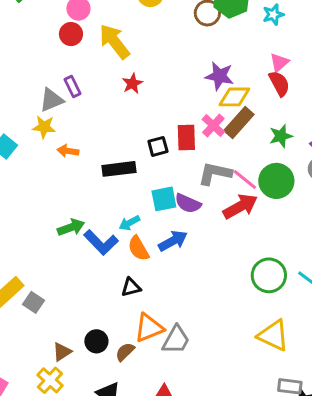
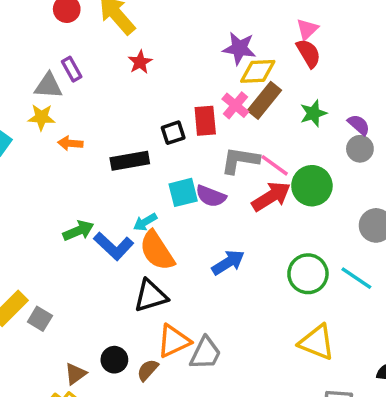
gray triangle: (51, 100) -> (48, 86), turned 30
green circle: (276, 181) -> (312, 186), moved
blue arrow: (173, 241) -> (228, 262), moved
orange semicircle: (138, 248) -> (157, 251), size x1.4
black triangle: (131, 287) -> (151, 296), size x1.5

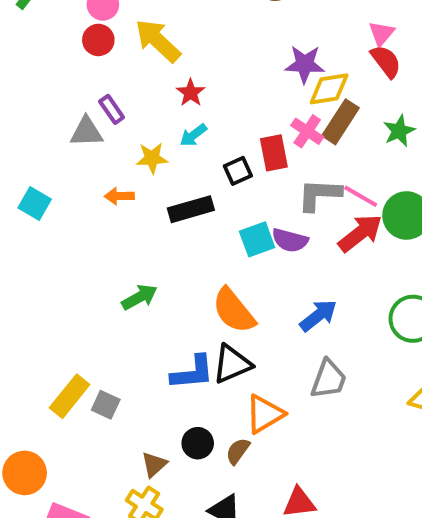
yellow star: (41, 117) -> (152, 158), moved
cyan arrow: (145, 222) -> (193, 135), moved
blue L-shape: (114, 246) -> (192, 372), moved, turned -42
gray trapezoid: (205, 353) -> (329, 379), moved

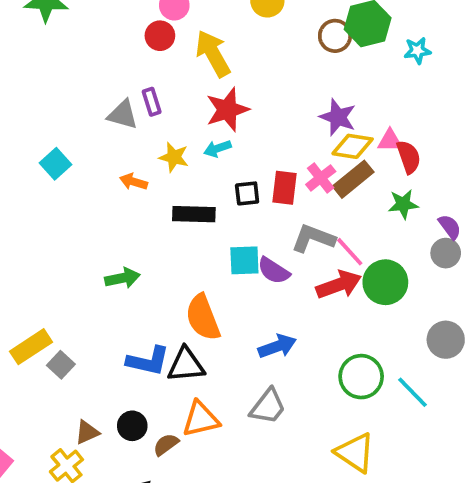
pink triangle: (381, 33) -> (390, 141), moved, turned 32
red semicircle: (386, 61) -> (409, 157), moved
red star: (191, 93) -> (227, 110), size x1.6

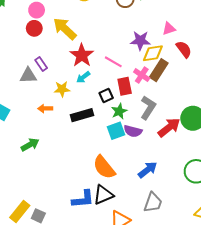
pink triangle: (390, 141) -> (169, 29), moved
green star: (403, 204) -> (119, 111), moved
gray L-shape: (313, 238) -> (148, 108), turned 120
pink line: (350, 252) -> (113, 62), moved
green arrow: (122, 278) -> (30, 145), moved

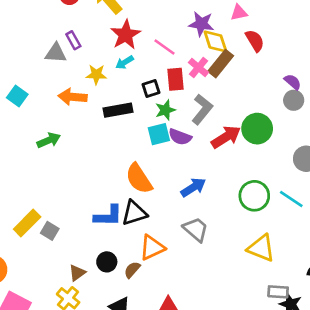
yellow diamond: (153, 53) -> (215, 42), turned 75
orange arrow: (45, 109) -> (73, 97), size x1.5
gray trapezoid: (153, 203) -> (196, 229), turned -75

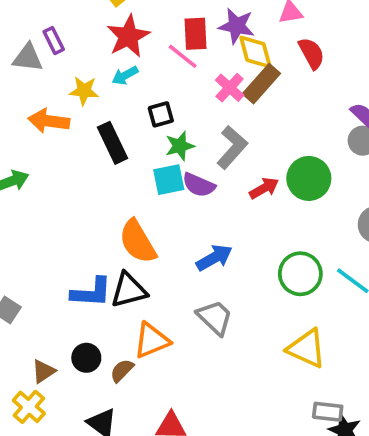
red rectangle: (175, 79) -> (196, 34), moved
black rectangle: (118, 110) -> (112, 143), turned 72
red arrow: (226, 137) -> (264, 188), size x0.7

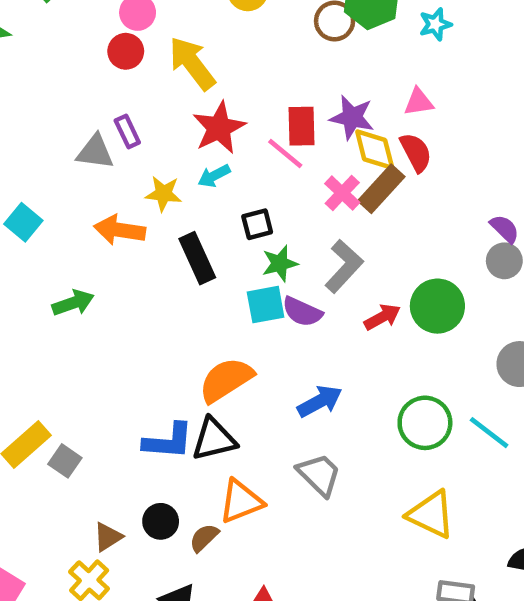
red semicircle: (311, 53) -> (416, 152), moved
orange semicircle: (138, 242) -> (226, 380), turned 87

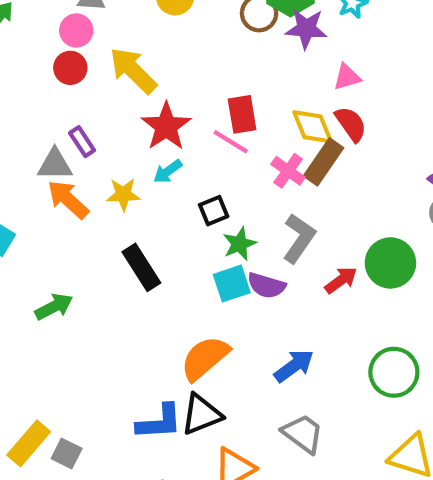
purple star: (352, 117) -> (306, 29), moved
orange arrow: (120, 230) -> (68, 199), moved, turned 42
black rectangle: (197, 258) -> (141, 267), moved

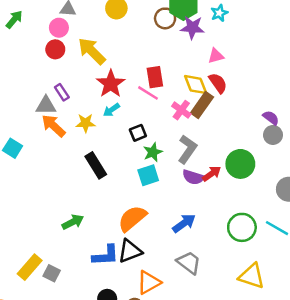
purple semicircle: (266, 286) -> (193, 177), moved
green arrow: (54, 307) -> (73, 222), moved

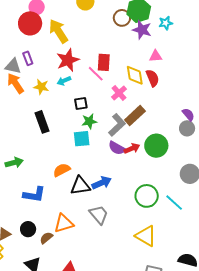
red circle: (55, 49) -> (30, 23), size x1.5
brown rectangle: (202, 105) -> (135, 116), moved
orange semicircle: (132, 218) -> (62, 170), size x0.7
black triangle: (130, 251) -> (80, 186), moved

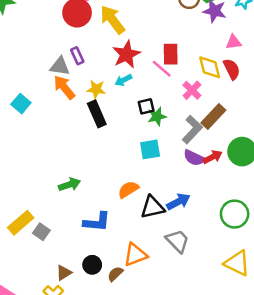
green star: (89, 121) -> (157, 116), moved
black rectangle: (42, 122) -> (97, 114), moved

